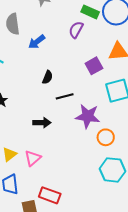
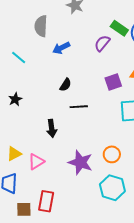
purple star: (88, 116) -> (80, 162), moved
black arrow: (42, 123) -> (52, 128), turned 72
red rectangle: (50, 195) -> (46, 201), turned 70

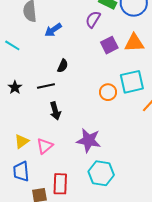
purple square: (113, 82) -> (109, 45), moved
black line: (79, 107) -> (46, 86), moved
orange circle: (112, 154) -> (108, 92), moved
cyan hexagon: (112, 188) -> (101, 173), moved

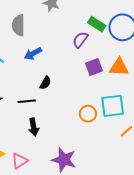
blue arrow: (53, 30) -> (33, 54), moved

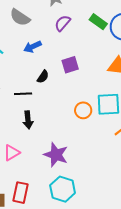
gray semicircle: (18, 25) -> (20, 17), turned -60
purple semicircle: (80, 40) -> (63, 23), moved
purple square: (94, 67) -> (70, 65), moved

